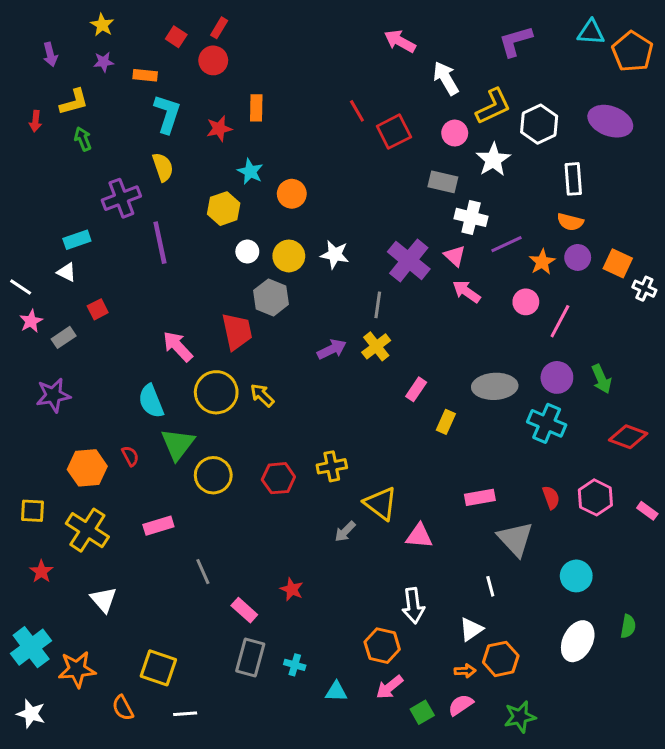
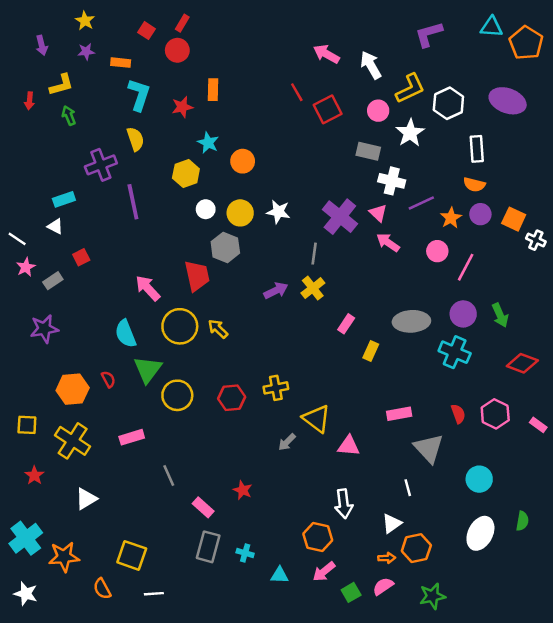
pink arrow: (400, 41) -> (326, 54), moved
white triangle: (104, 600) -> (86, 499), turned 40

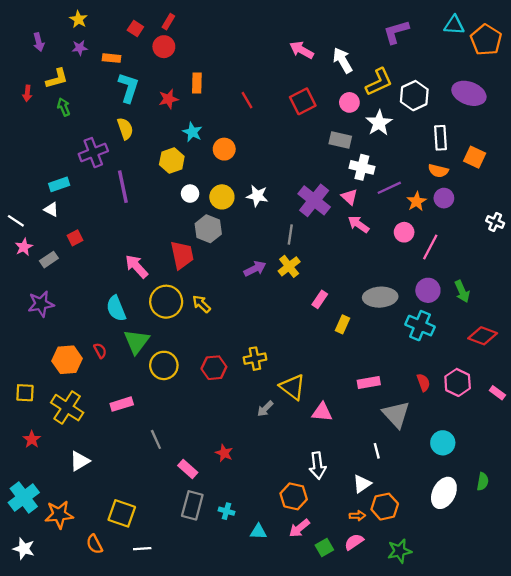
red line: (297, 92) -> (247, 100), moved
orange square: (514, 219) -> (475, 157), moved

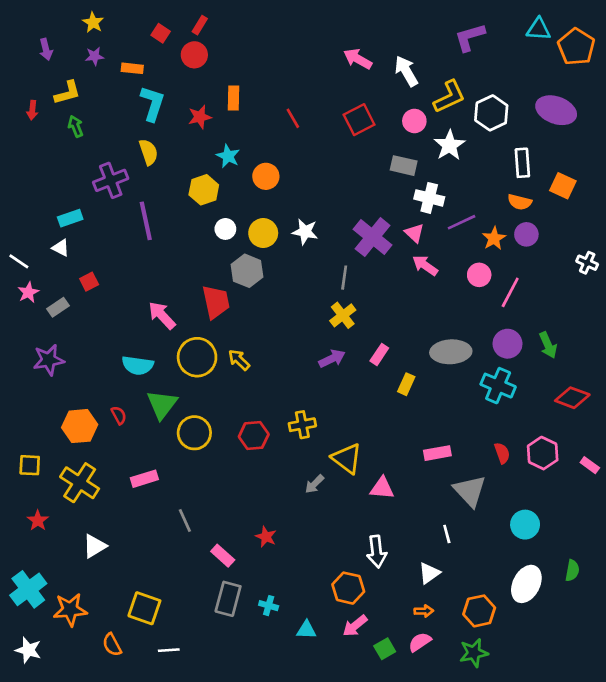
purple arrow: (255, 269) -> (332, 359), moved
cyan semicircle: (116, 308) -> (138, 365), turned -60
orange hexagon: (385, 507) -> (479, 611), moved

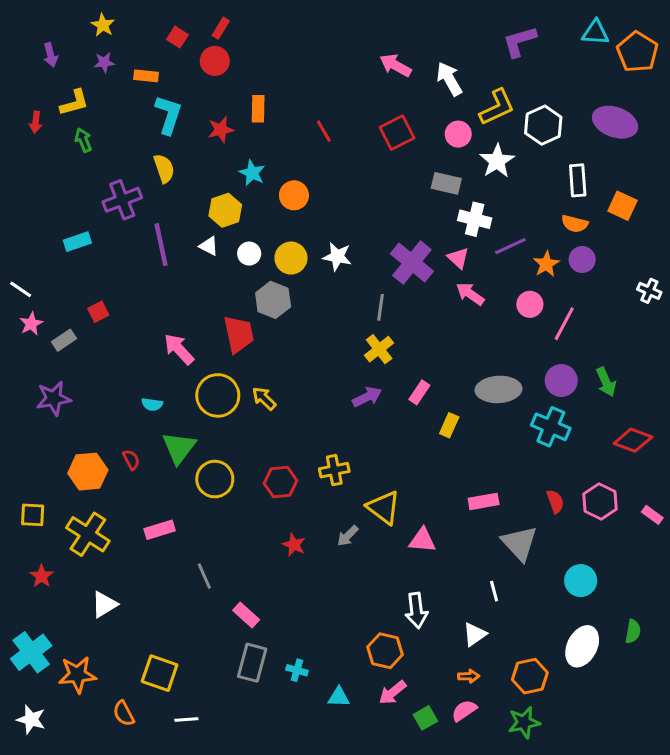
white triangle: (61, 248) -> (209, 246), moved
cyan semicircle: (138, 365) -> (152, 404), size x0.6
red star: (266, 537) -> (294, 545), moved

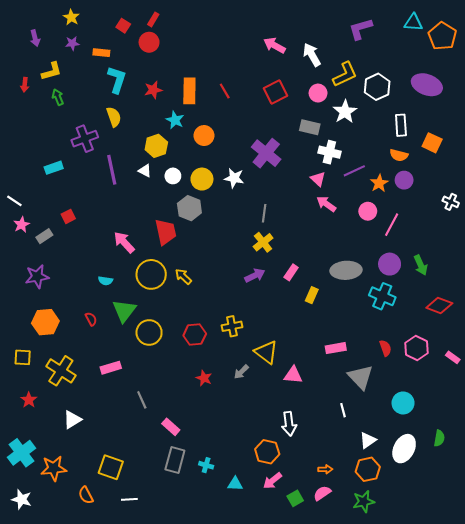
orange rectangle: (258, 109) -> (189, 91), moved, size x1.4
purple cross: (412, 263) -> (266, 153), moved
orange hexagon: (88, 472) -> (45, 322), moved
white triangle: (475, 634) -> (368, 440), moved

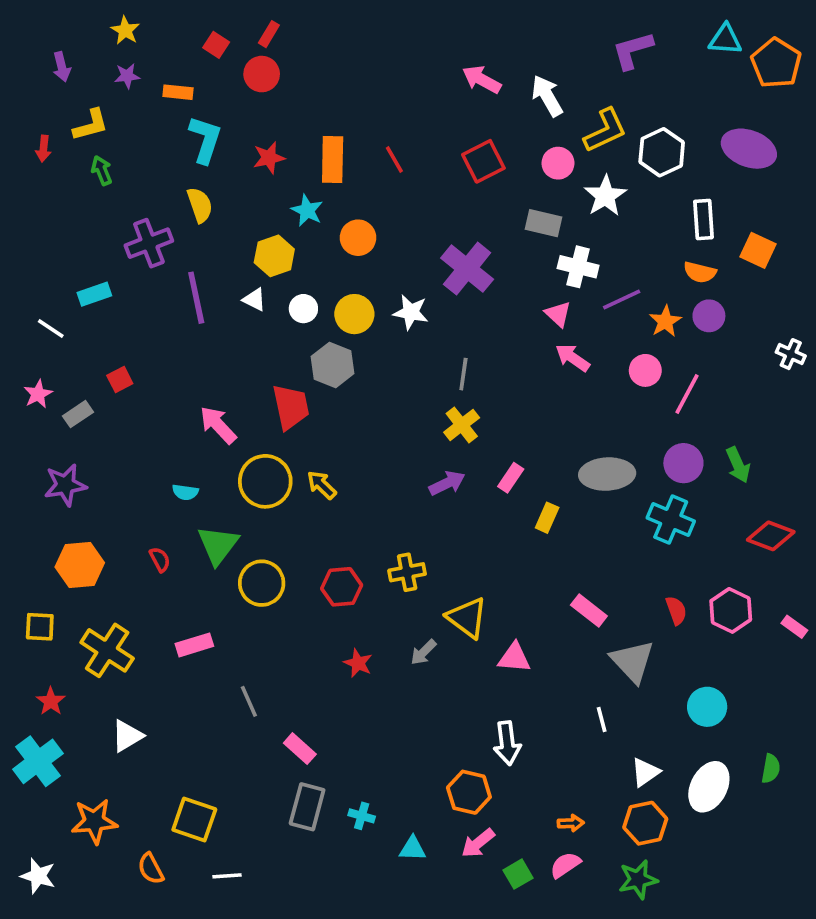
white line: (14, 201) -> (51, 329), moved
pink rectangle: (336, 348) -> (589, 610), turned 48
cyan cross: (22, 453) -> (38, 761), moved

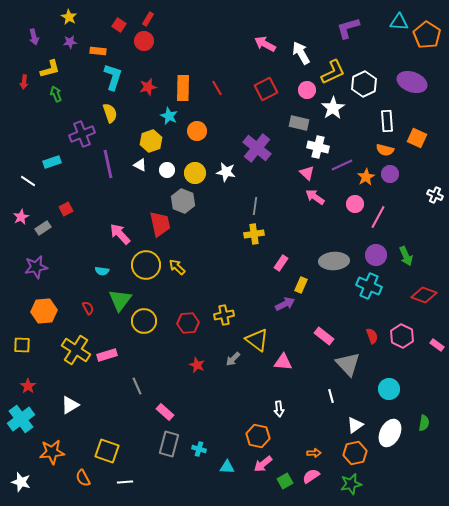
yellow cross: (462, 425) -> (254, 234), turned 30
purple arrow: (447, 483) -> (285, 304), moved
yellow cross: (107, 650) -> (76, 350), moved
white arrow: (507, 743) -> (279, 409), size x0.7

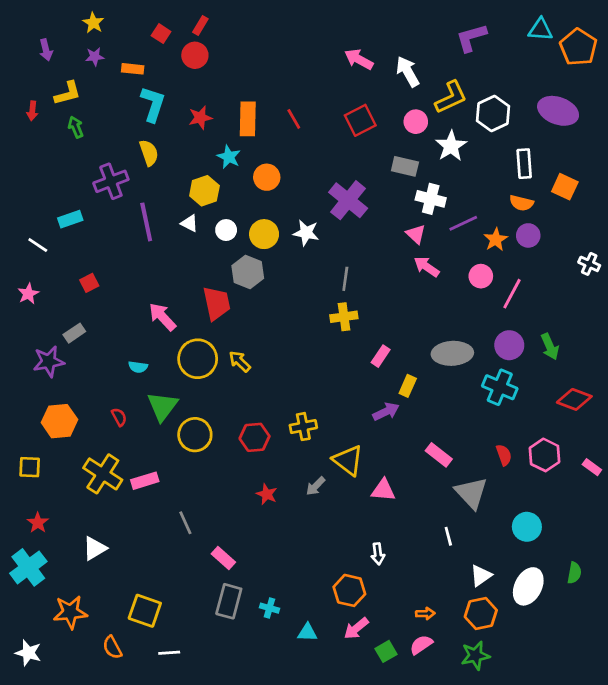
gray rectangle: (43, 228) -> (74, 333), moved

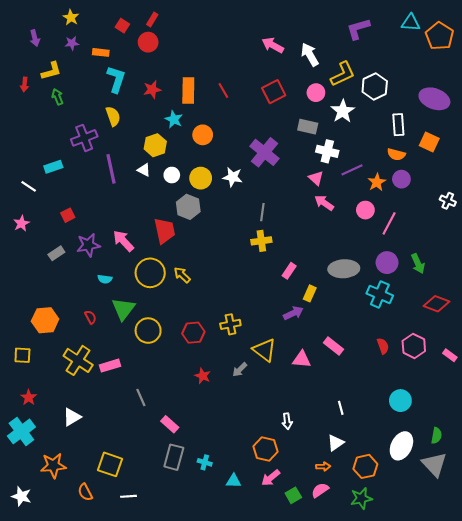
purple ellipse: (558, 111) -> (434, 99), moved
purple star: (49, 361) -> (88, 245), moved
pink triangle: (383, 490) -> (302, 359), moved
gray triangle: (471, 493) -> (434, 464), moved
white triangle: (481, 576) -> (336, 443), moved

